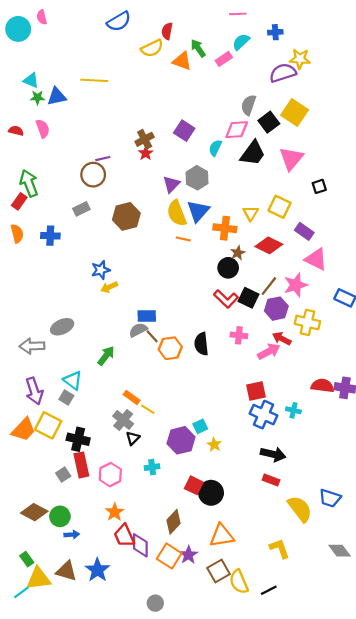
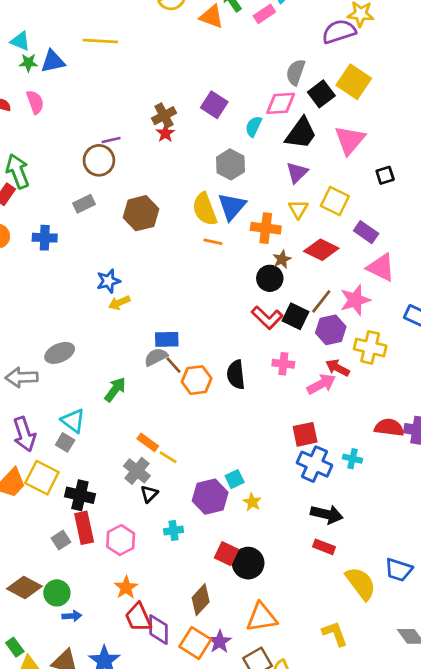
purple triangle: (171, 184) -> (297, 173), moved

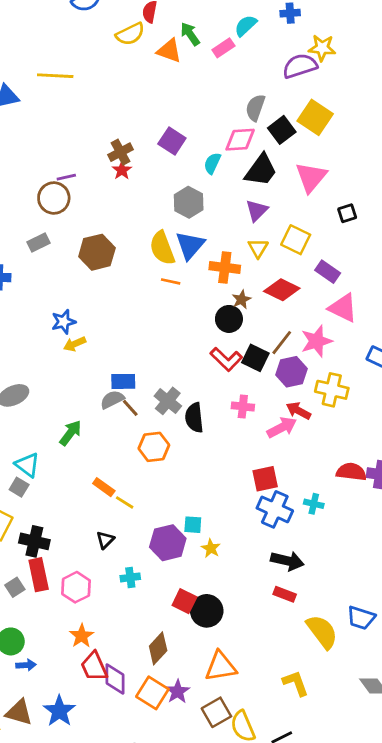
orange hexagon: (197, 380) -> (154, 447), moved
gray cross: (137, 471) -> (168, 401), moved
cyan square: (235, 479) -> (193, 525), turned 30

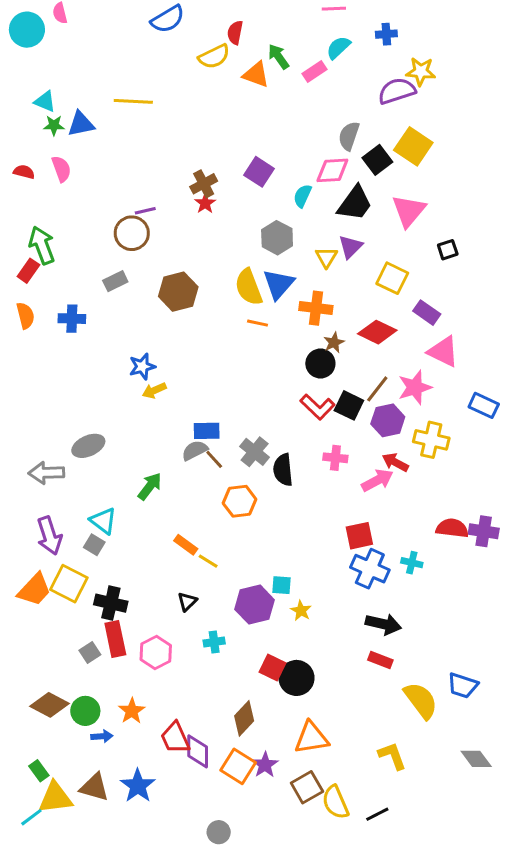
yellow triangle: (258, 248) -> (326, 257), moved
orange star: (82, 636) -> (132, 711), moved

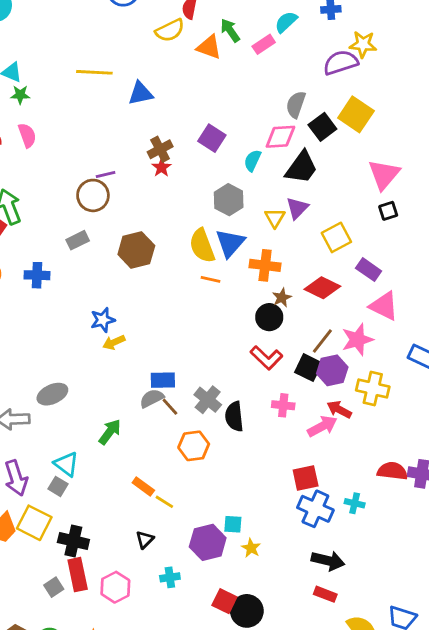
blue triangle: (81, 124) -> (141, 93), moved
pink triangle: (409, 211) -> (384, 174), moved
yellow square: (392, 278) -> (336, 237), turned 36
black square: (349, 405) -> (308, 368), moved

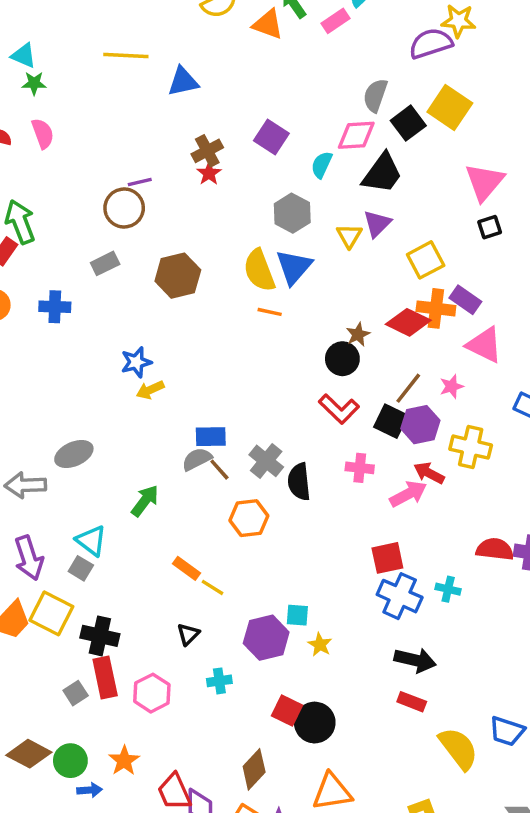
orange cross: (265, 265) -> (436, 308), moved
pink star: (357, 340) -> (452, 386), size x0.6

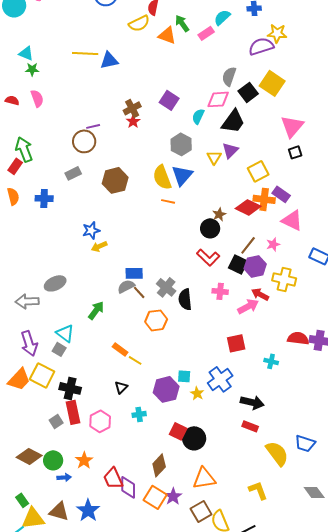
blue triangle: (183, 82) -> (109, 60), moved
blue cross: (400, 596) -> (220, 379), moved, turned 30

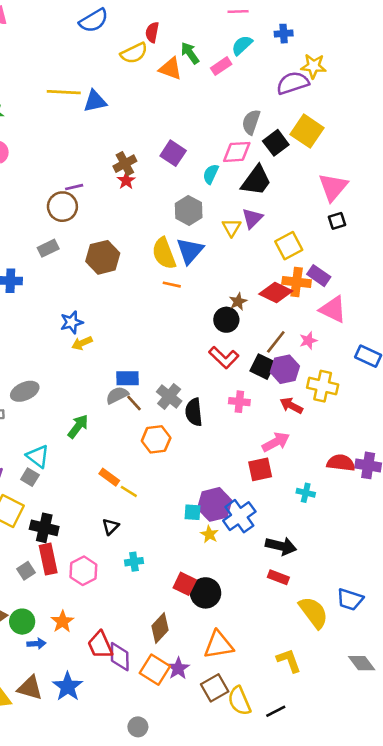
pink arrow: (248, 306) -> (276, 442), moved
purple hexagon: (166, 389) -> (215, 504), moved

